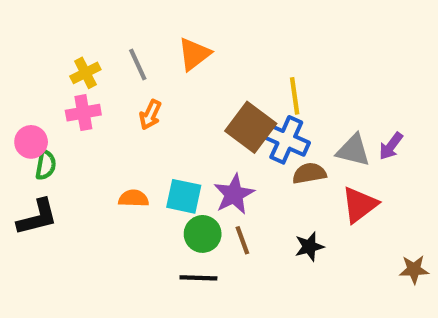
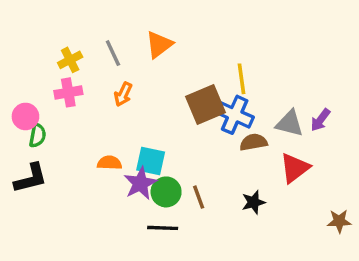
brown square: (251, 127) -> (205, 104), turned 30
purple star: (234, 194) -> (140, 183), moved

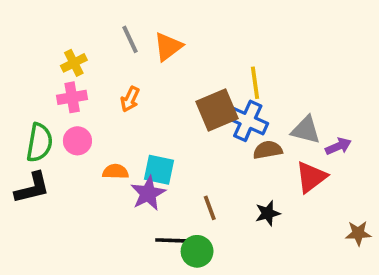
gray line: (113, 53) -> (130, 39), moved
pink circle: (25, 116) -> (77, 141), moved
purple arrow: (320, 120) -> (338, 146), moved, turned -150
green semicircle: (37, 135) -> (39, 143), size x1.5
green circle: (166, 192) -> (197, 251), moved

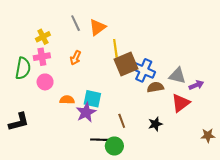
yellow line: (255, 83) -> (115, 48), moved
green semicircle: (39, 143) -> (23, 68), moved
black L-shape: (32, 188) -> (19, 122), moved

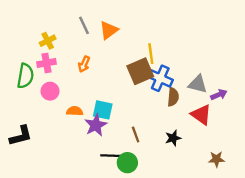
yellow line: (115, 48) -> (151, 54), moved
brown semicircle: (155, 87) -> (173, 97), turned 105
red triangle: (181, 103) -> (201, 115), turned -48
brown star: (208, 135) -> (216, 159), moved

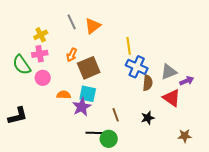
brown square: (140, 71) -> (89, 68), moved
green semicircle: (25, 76) -> (22, 65), turned 135
gray triangle: (198, 84) -> (169, 72), turned -36

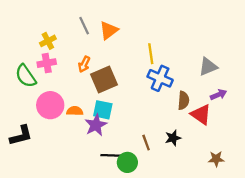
gray triangle: (169, 72) -> (208, 67), moved
pink circle: (43, 78) -> (50, 105), moved, size x1.5
brown semicircle: (148, 83) -> (183, 100), moved
brown line: (116, 115) -> (146, 143), moved

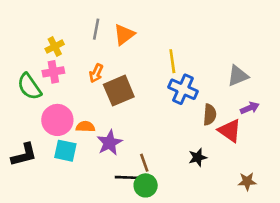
gray line: (84, 26) -> (96, 29), turned 36
cyan square: (103, 110) -> (65, 151), moved
brown line: (146, 143) -> (144, 163), moved

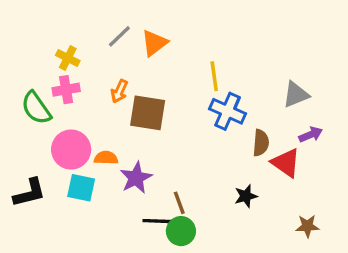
gray line: (96, 29) -> (119, 36), turned 35
yellow cross: (55, 46) -> (68, 58), turned -36
brown square: (119, 91) -> (148, 113), turned 32

